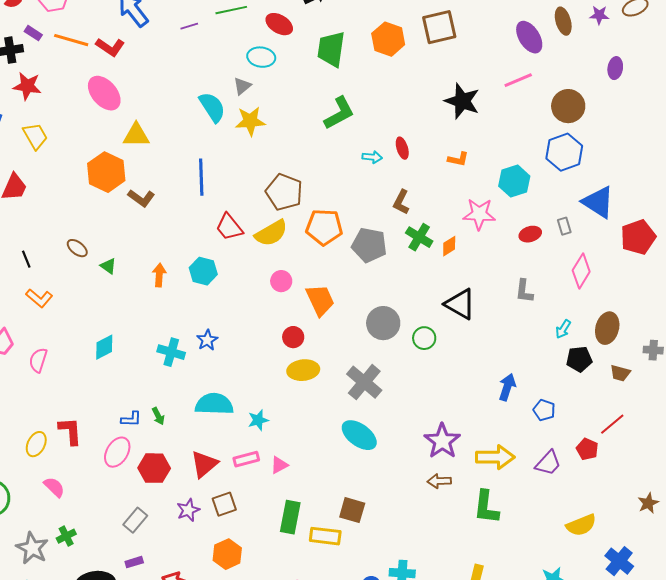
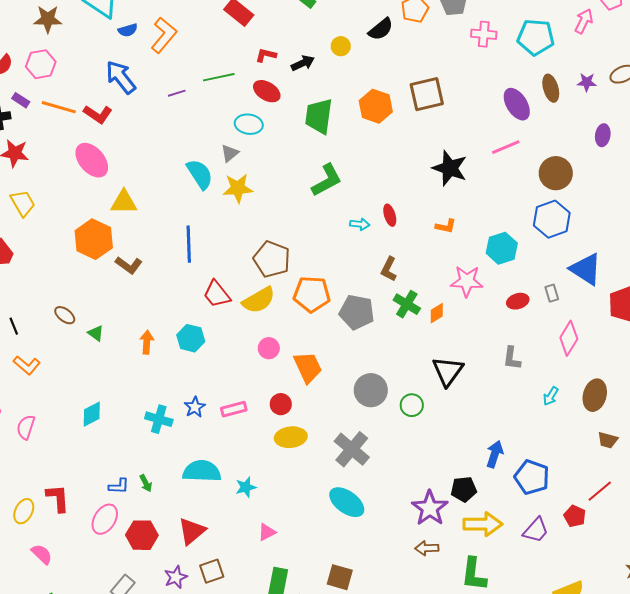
black triangle: (460, 304) -> (448, 371), turned 36
black pentagon: (579, 359) -> (464, 489), moved
blue pentagon: (544, 410) -> (532, 477), size x1.6
pink rectangle: (246, 459) -> (234, 409), moved

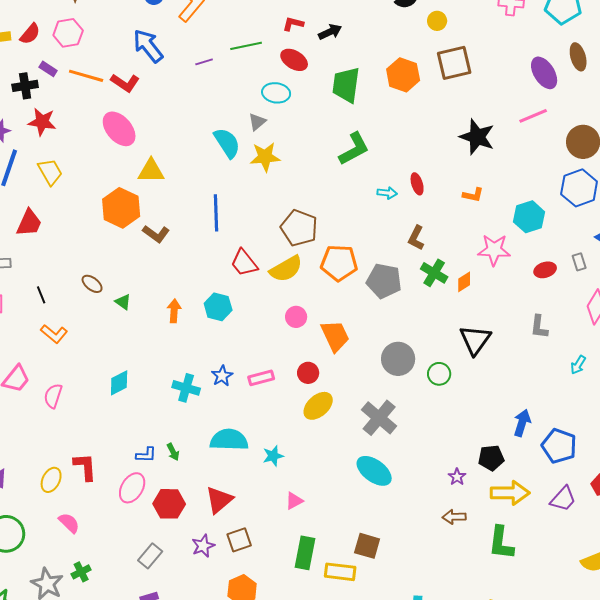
yellow circle: (341, 46) -> (437, 21), moved
yellow ellipse: (291, 437) -> (318, 406), turned -36
purple star: (430, 508) -> (457, 477), size x0.5

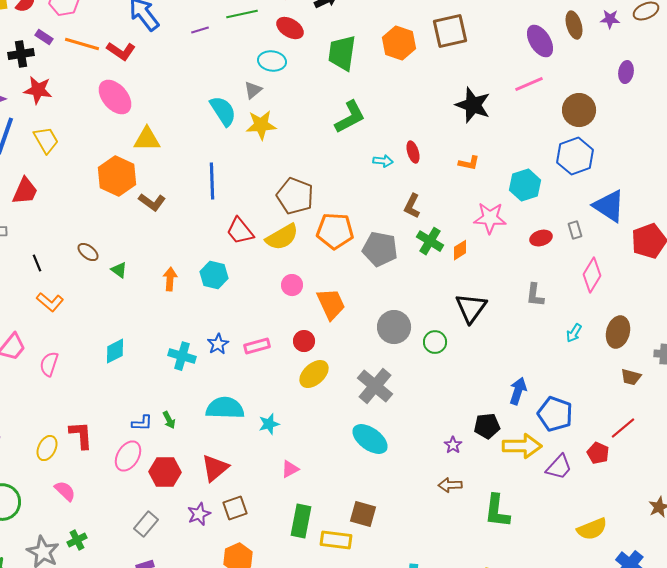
yellow arrow: (510, 493) -> (522, 446), moved

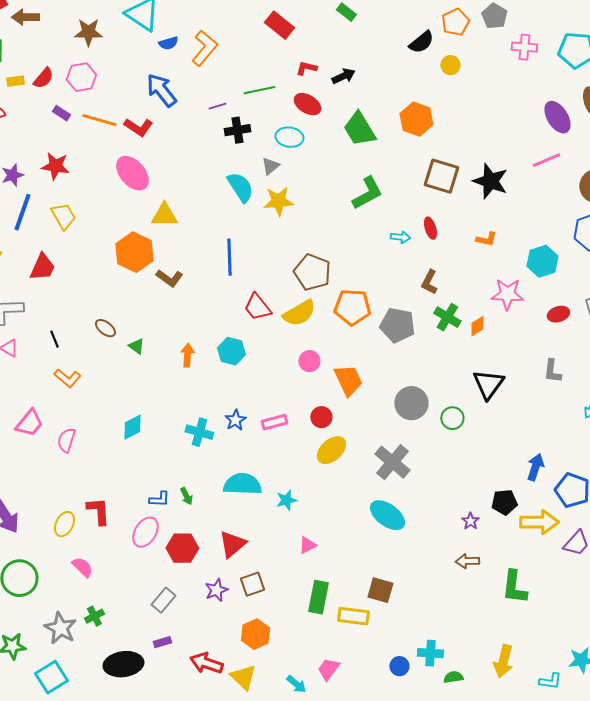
brown square: (450, 31) -> (441, 176), moved, turned 30
green trapezoid: (342, 53) -> (359, 129), turned -39
black cross: (21, 54) -> (237, 130), moved

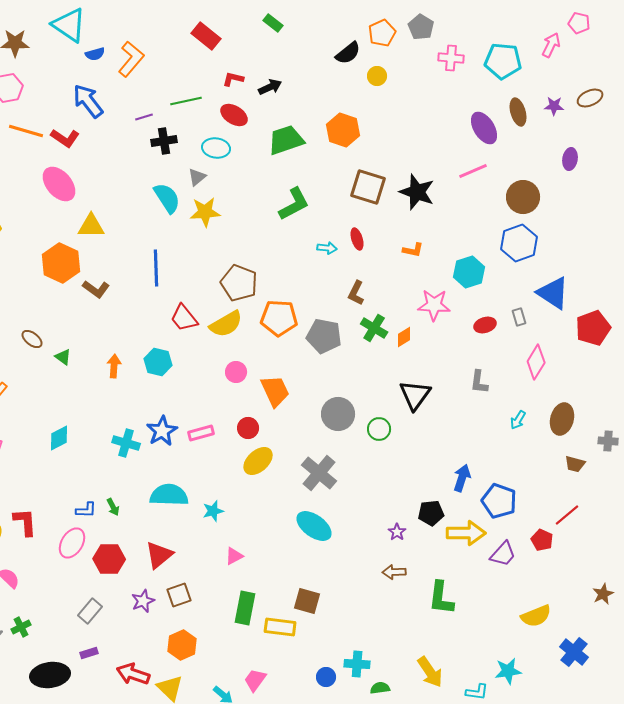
green trapezoid: (359, 129) -> (286, 140), turned 102
blue star: (235, 420) -> (162, 431), size x1.4
yellow arrow: (503, 661) -> (430, 672), turned -48

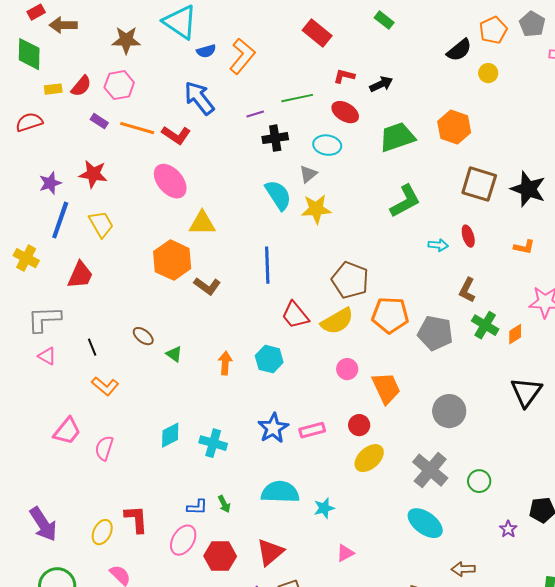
green circle: (379, 429) -> (479, 481), moved
cyan cross: (126, 443) -> (213, 443), moved
brown arrow: (394, 572) -> (463, 569), moved

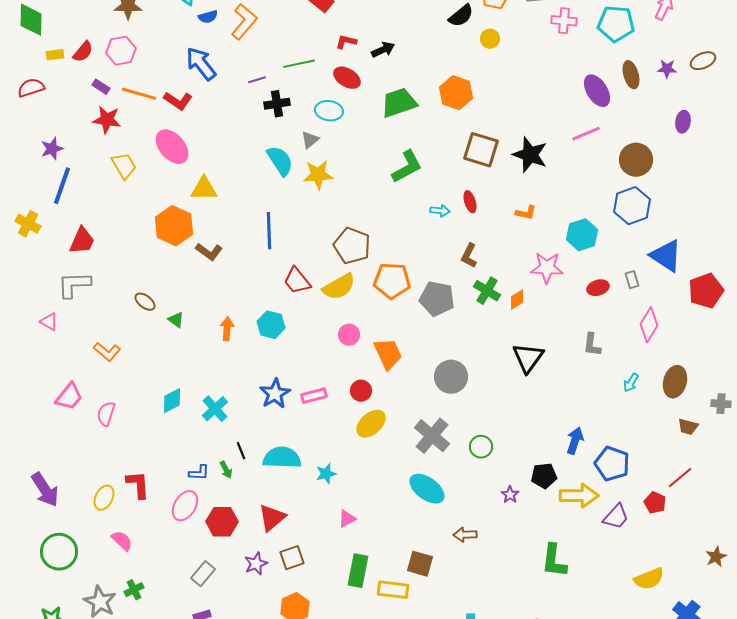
red star: (93, 174) -> (107, 120), moved
yellow trapezoid: (101, 224) -> (124, 166), moved
gray L-shape: (44, 319) -> (74, 285), moved
black line: (92, 347) -> (241, 451), moved
cyan cross: (213, 443) -> (215, 409), turned 32

